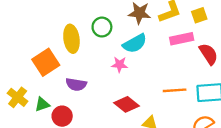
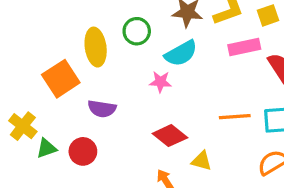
green triangle: (42, 104) -> (47, 148), moved

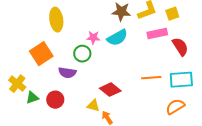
green circle: (137, 31) -> (82, 54), moved
yellow ellipse: (96, 47) -> (56, 20), moved
pink star: (160, 82) -> (93, 38), moved
yellow triangle: (202, 161) -> (93, 106), moved

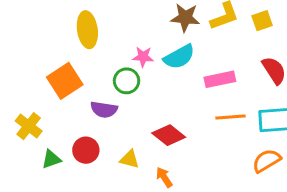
pink rectangle: (157, 34) -> (220, 79), moved
green triangle: (32, 98) -> (51, 159), moved
yellow triangle: (93, 106) -> (130, 159), moved

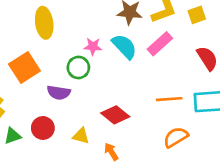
cyan semicircle: (179, 57) -> (124, 46), turned -104
pink rectangle: (220, 79) -> (160, 44), moved, turned -30
orange semicircle: (267, 161) -> (176, 137), moved

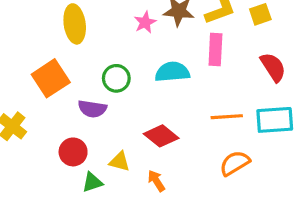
pink rectangle: (160, 44) -> (215, 50), turned -45
pink star: (93, 46) -> (145, 22), moved, turned -30
cyan semicircle: (124, 46) -> (172, 72), moved, turned -52
green triangle: (13, 136) -> (92, 182), moved

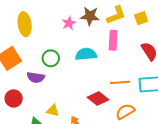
red diamond: (161, 136) -> (98, 98), moved
red circle: (73, 152) -> (14, 98), moved

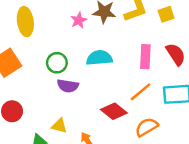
pink rectangle: (113, 40) -> (145, 57), moved
purple semicircle: (36, 77) -> (68, 86), moved
orange line: (120, 82) -> (141, 92), turned -36

